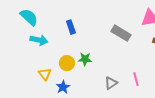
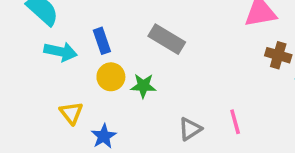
blue rectangle: (71, 27) -> (102, 41), moved
gray rectangle: (121, 33) -> (167, 39), moved
yellow circle: (67, 63) -> (111, 77), moved

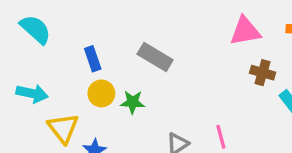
cyan arrow: (61, 52) -> (32, 93), moved
yellow triangle: (71, 113) -> (63, 128), size x1.4

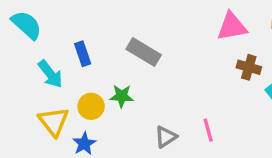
cyan arrow: (32, 93) -> (50, 74), moved, turned 40
yellow circle: (101, 93) -> (91, 106), moved

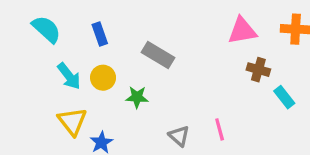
blue rectangle: (83, 54) -> (100, 34), moved
yellow circle: (91, 106) -> (103, 78), moved
gray triangle: (166, 137) -> (179, 136), turned -45

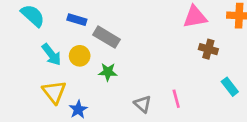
blue rectangle: (100, 34) -> (77, 20), turned -54
gray rectangle: (158, 55) -> (106, 37), moved
cyan rectangle: (284, 97) -> (230, 87), moved

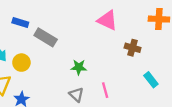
pink triangle: (195, 17) -> (107, 20), moved, turned 35
yellow circle: (80, 56) -> (21, 63), moved
green star: (108, 72) -> (79, 67), moved

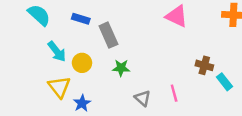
gray rectangle: (46, 37) -> (108, 35), turned 35
brown cross: (133, 48) -> (204, 65), moved
green star: (79, 67) -> (121, 68), moved

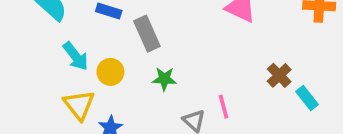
brown cross: (204, 65) -> (279, 75), turned 30
pink line: (174, 93) -> (223, 107), moved

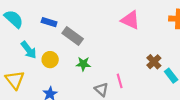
gray rectangle: (147, 34) -> (73, 36), turned -30
yellow triangle: (79, 105) -> (15, 80), moved

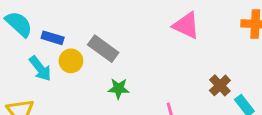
blue rectangle: (49, 22) -> (53, 38), moved
yellow circle: (50, 60) -> (71, 61), moved

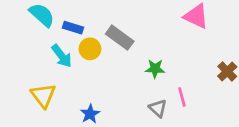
green star: (119, 88) -> (155, 69), moved

